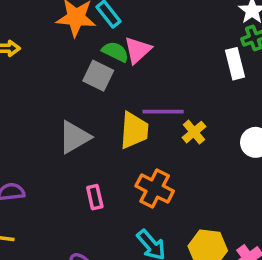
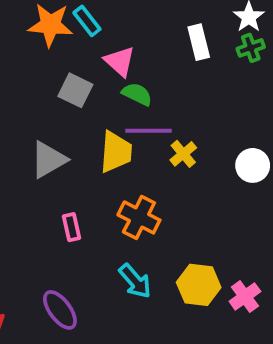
pink triangle: (138, 50) -> (120, 61), turned -36
green semicircle: (115, 52) -> (137, 94), moved
white rectangle: (235, 64) -> (199, 42), moved

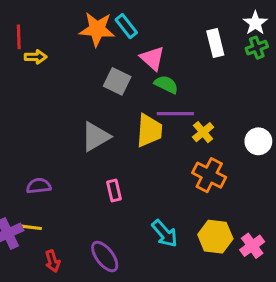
orange cross: (139, 217) -> (209, 175), moved

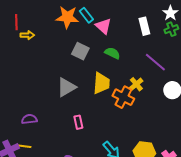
pink triangle: (152, 58) -> (103, 26), moved
purple line: (175, 114) -> (155, 62), moved, turned 40
orange cross: (209, 175) -> (123, 97), moved

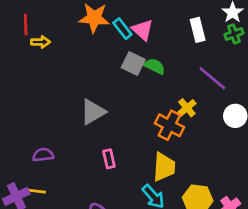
cyan rectangle: (86, 15) -> (122, 29), moved
gray square: (80, 51) -> (133, 63), moved
yellow trapezoid: (101, 83) -> (164, 167), moved

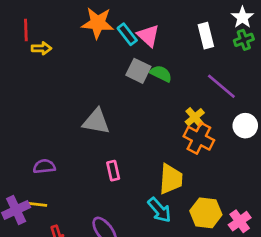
gray triangle: (93, 112) -> (96, 121), turned 40
orange cross: (169, 125) -> (199, 138), moved

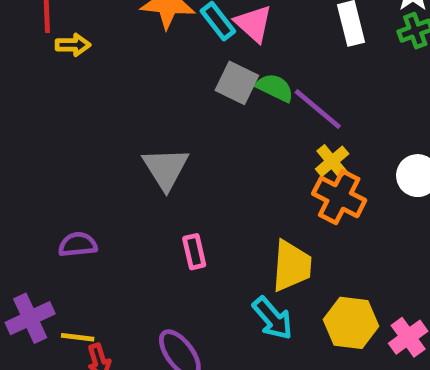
purple line: (221, 86) -> (318, 109), moved
gray triangle: (96, 121) -> (166, 168), turned 48
yellow line: (37, 204) -> (78, 337), moved

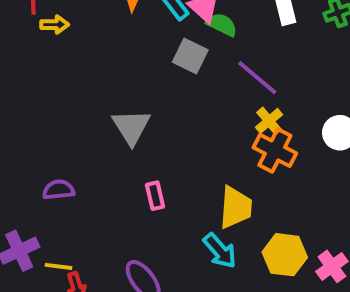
green semicircle: (275, 88) -> (222, 25), moved

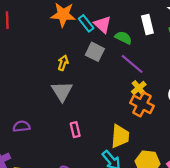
yellow arrow: (55, 25) -> (63, 63), moved, turned -72
green semicircle: (222, 25) -> (123, 38), moved

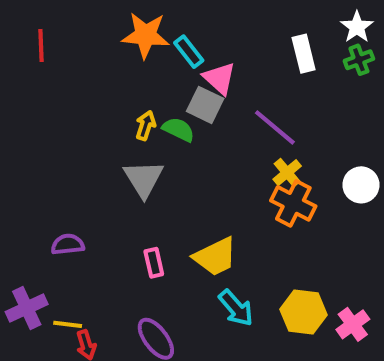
pink triangle: (103, 24) -> (219, 78), moved
green semicircle: (123, 38) -> (178, 130), moved
pink rectangle: (75, 130) -> (154, 263), moved
yellow trapezoid: (120, 136) -> (215, 257), moved, turned 60

